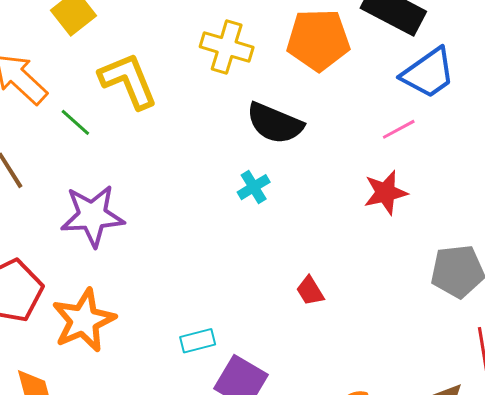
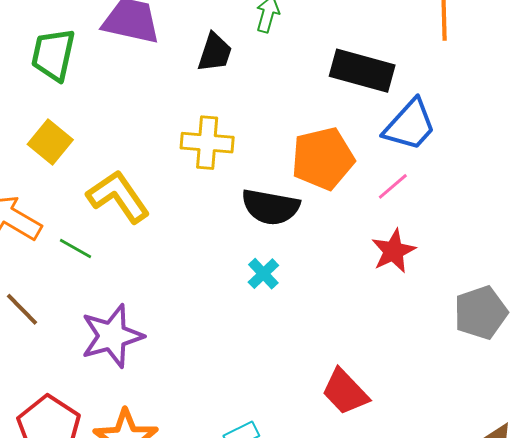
orange pentagon: (318, 40) -> (323, 159), moved
red trapezoid: (310, 291) -> (345, 392), moved, size x1.6

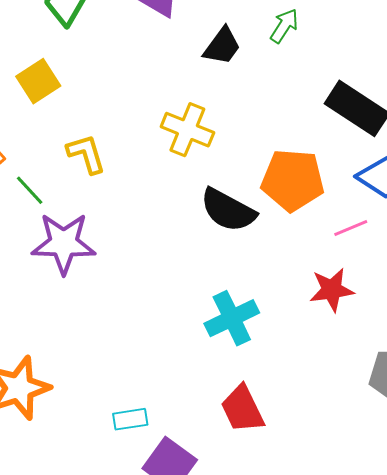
yellow L-shape: (118, 197) -> (86, 154), size x0.7
cyan cross: (263, 274) -> (232, 318), moved, size x1.6
purple star: (112, 336) -> (64, 243), moved

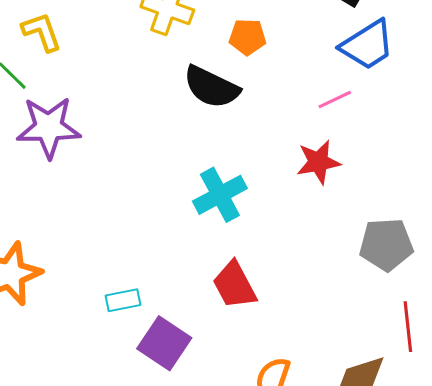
yellow L-shape: (86, 154) -> (42, 32), moved
orange pentagon: (293, 180) -> (248, 37), moved, size x0.6

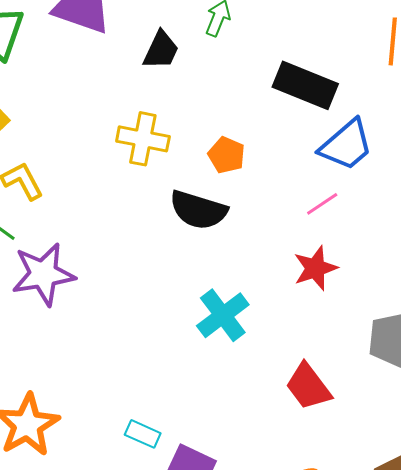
orange pentagon: (248, 37) -> (227, 155), turned 30
red trapezoid: (234, 285) -> (308, 386), moved
cyan rectangle: (123, 300) -> (143, 434), turned 44

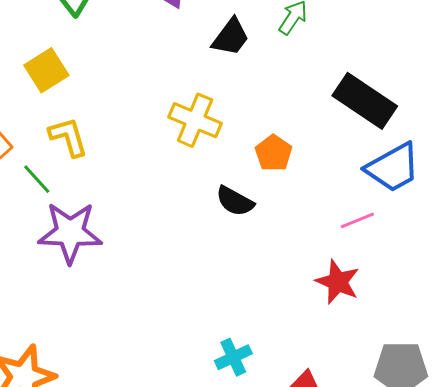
black semicircle: (198, 210) -> (235, 201), size x0.7
red star: (315, 268) -> (338, 282), turned 30
cyan cross: (223, 315) -> (233, 357), moved, size x0.7

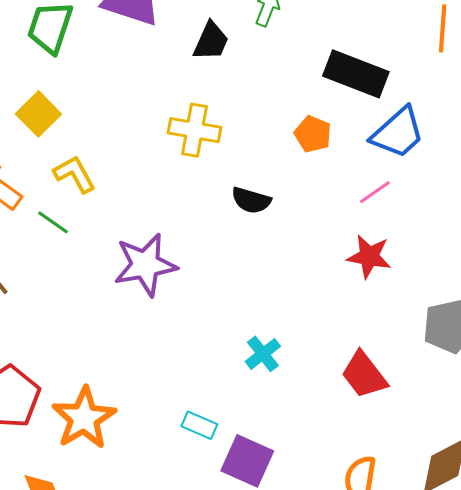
orange pentagon: (274, 153) -> (313, 134), moved
purple star: (70, 233) -> (145, 265), moved
cyan cross: (233, 357) -> (263, 354), moved

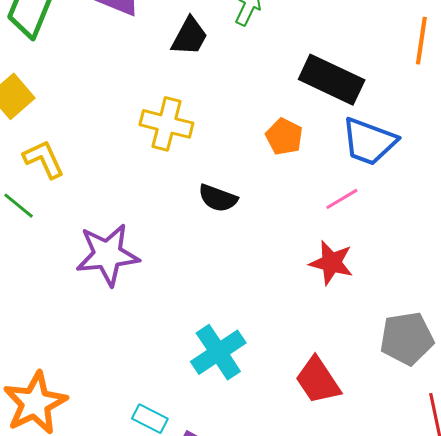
blue trapezoid: (398, 133) -> (369, 142), turned 58
cyan cross: (263, 354) -> (218, 352), size x1.5

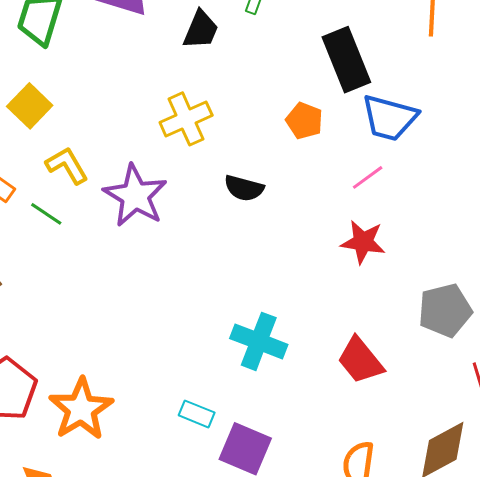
black rectangle: (332, 80) -> (346, 60), turned 48
yellow cross: (166, 124) -> (186, 119), turned -33
purple star: (107, 255) -> (135, 196), moved, turned -30
cyan cross: (218, 352) -> (259, 341), turned -30

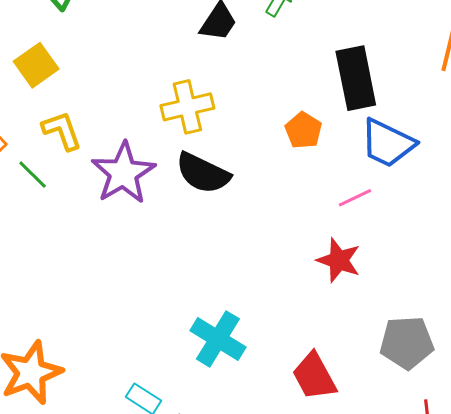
black semicircle: (244, 188) -> (203, 173), moved, size x1.4

